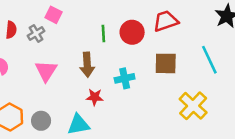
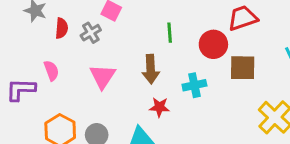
red circle: (132, 32) -> (213, 44), moved

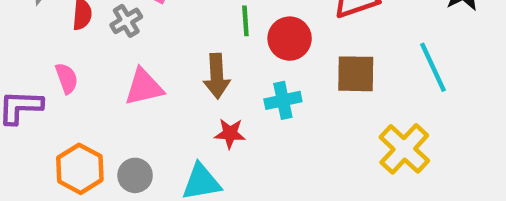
red circle: (213, 44) -> (290, 39), moved
pink triangle: (102, 76) -> (144, 87), turned 44

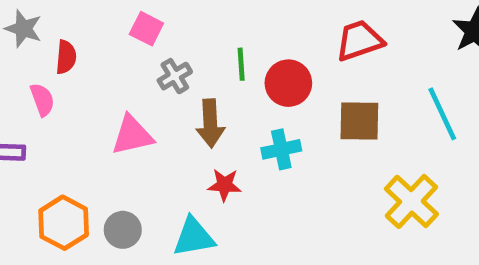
gray cross: (126, 21) -> (175, 76), moved
pink semicircle: (67, 78) -> (42, 100), moved

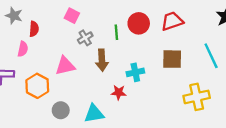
red circle: (288, 83) -> (139, 23), moved
pink semicircle: (42, 100) -> (23, 49), turned 32
red star: (224, 185) -> (119, 92), moved
yellow cross: (411, 201) -> (197, 97), turned 35
orange hexagon: (64, 223) -> (37, 86), moved

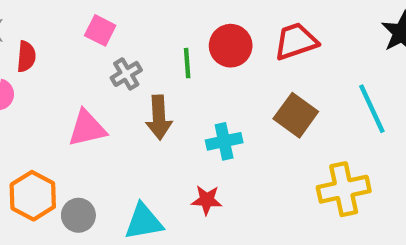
brown square: (172, 59) -> (296, 115), turned 35
orange hexagon: (37, 86) -> (33, 196), moved
red star: (119, 92) -> (207, 200), moved

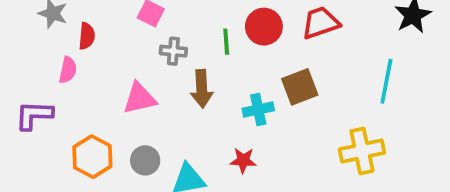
gray cross: (126, 74) -> (173, 51), turned 36
cyan line: (372, 109) -> (386, 81), turned 36
brown square: (296, 115) -> (300, 87), moved, turned 33
gray circle: (78, 215) -> (145, 160), moved

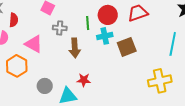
pink triangle: (139, 98) -> (34, 44), moved, turned 42
cyan cross: (258, 110) -> (105, 36), moved
orange hexagon: (92, 157) -> (17, 66), moved
red star: (243, 160) -> (84, 80), moved

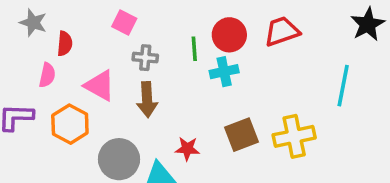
brown square: (127, 47) -> (242, 135), moved
brown arrow: (75, 48) -> (147, 100), moved
yellow cross: (160, 81) -> (294, 136), moved
gray circle: (45, 86) -> (119, 159), size x1.5

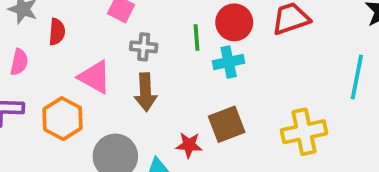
pink semicircle: (47, 75) -> (19, 62), moved
brown square: (242, 135) -> (227, 124), moved

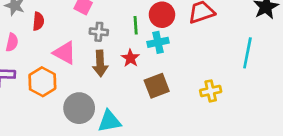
yellow cross: (304, 132) -> (211, 91), size x0.7
red star: (189, 145) -> (130, 58), moved, turned 30

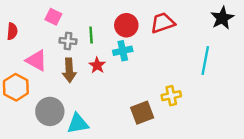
green line: (136, 25) -> (91, 35), moved
brown square: (157, 86) -> (142, 113), moved

